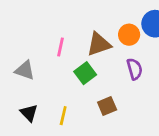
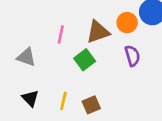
brown square: (107, 106) -> (91, 105), moved

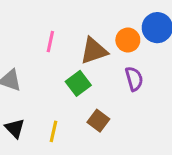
pink line: (61, 35) -> (50, 42), moved
brown square: (91, 105) -> (98, 121), moved, turned -30

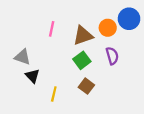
green square: (78, 83) -> (82, 60), moved
black triangle: (15, 128) -> (33, 76), moved

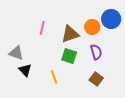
green square: (82, 60) -> (69, 56), turned -35
brown square: (86, 86) -> (96, 79), moved
yellow line: (54, 94) -> (54, 77), moved, turned -32

